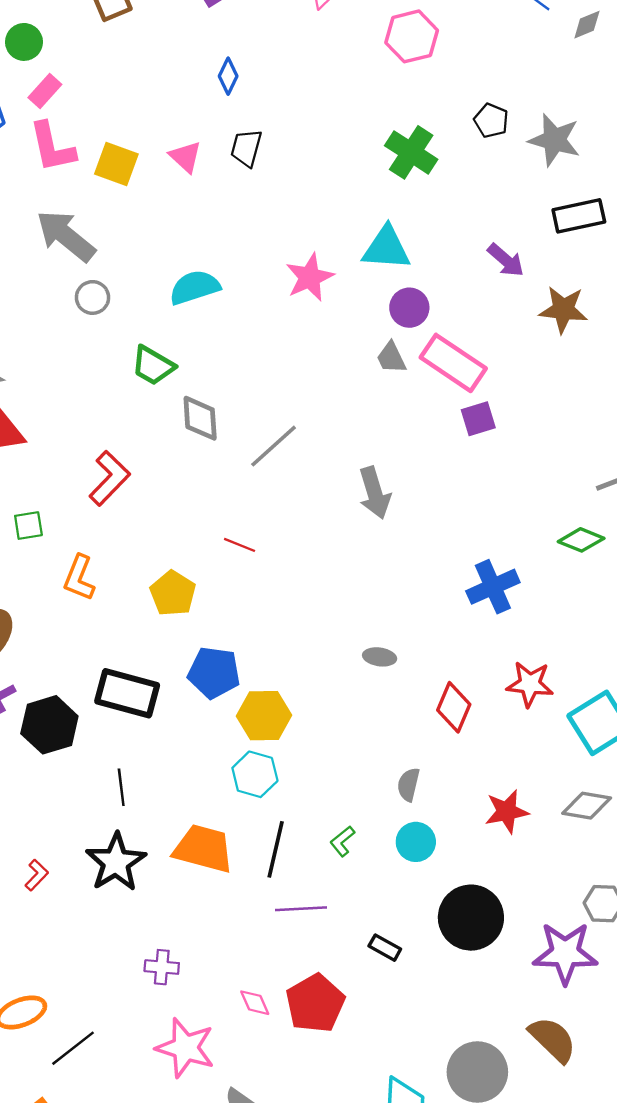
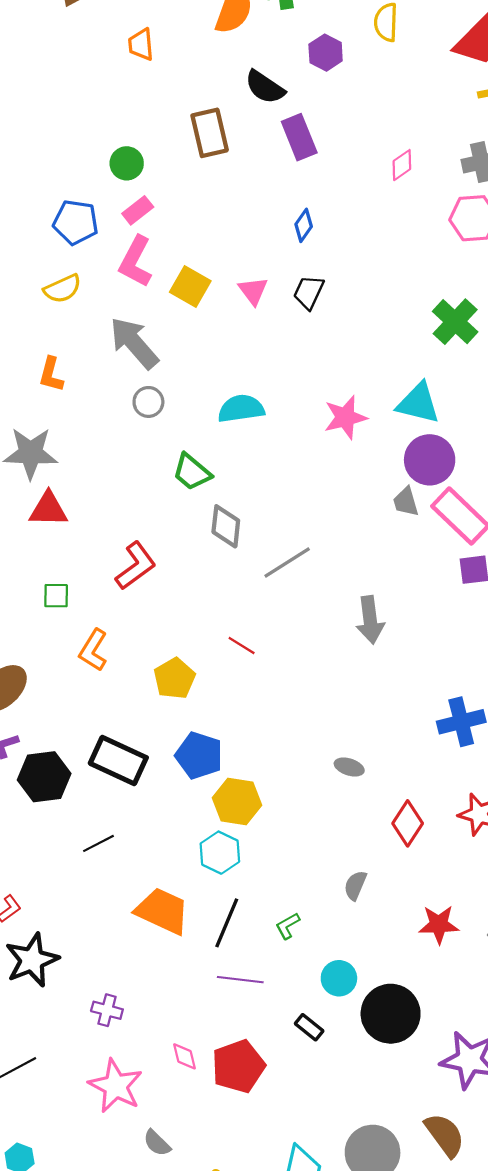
pink L-shape: (52, 147) -> (136, 262), turned 30
purple circle: (409, 308) -> (430, 460), size x1.4
black line: (121, 787) -> (98, 843), turned 60
cyan circle: (416, 842) -> (339, 978), moved
black star: (116, 862) -> (32, 960), moved

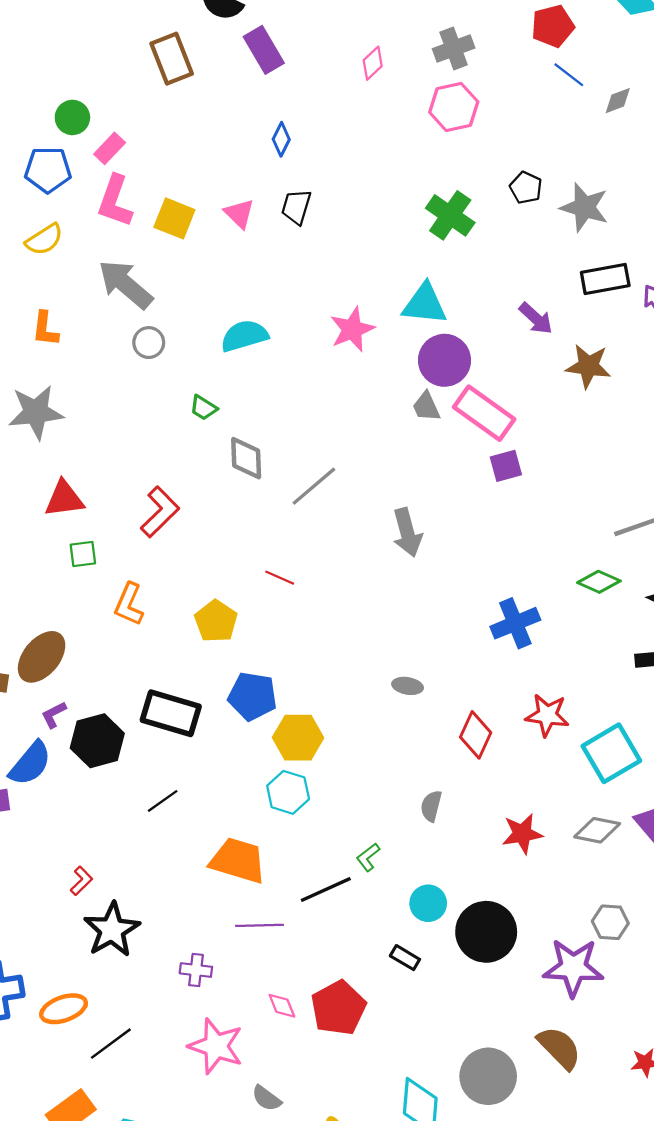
green circle: (127, 163) -> (72, 117), moved
green trapezoid: (192, 472) -> (203, 408), size x0.7
red triangle: (48, 509) -> (64, 499), moved
black line: (227, 923) -> (326, 889), moved, turned 51
purple line: (240, 980) -> (260, 925), moved

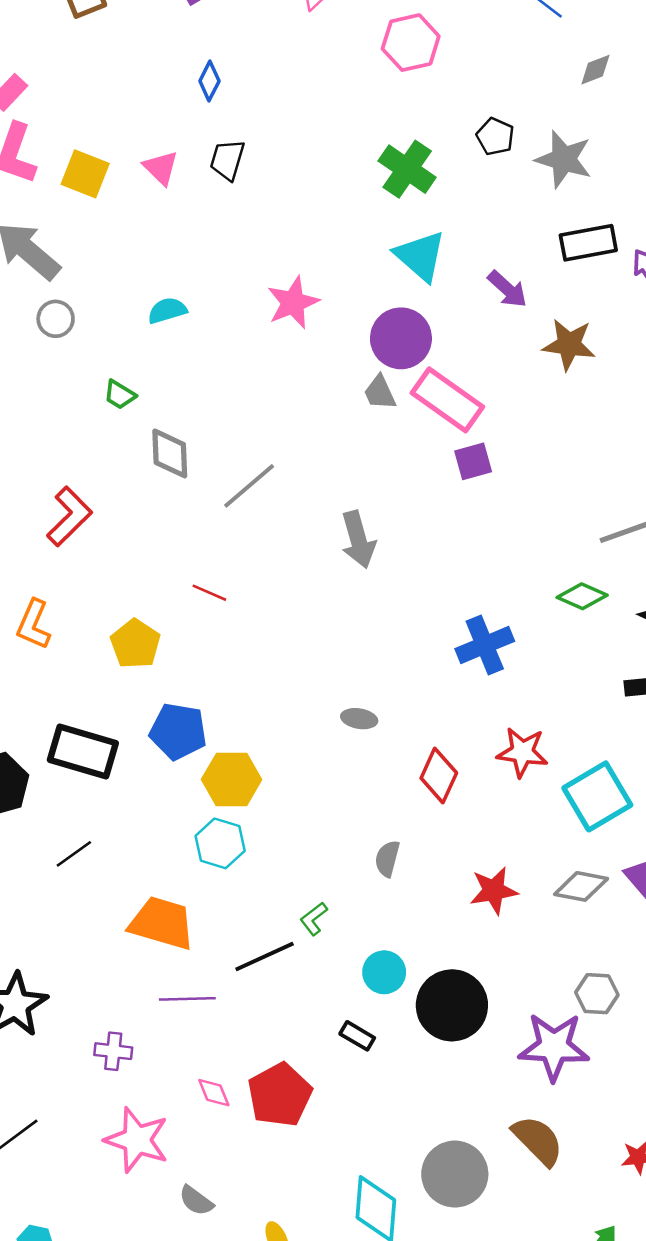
gray diamond: (618, 101) -> (595, 70), moved
cyan triangle: (425, 304) -> (420, 256), moved, turned 36
cyan semicircle: (244, 336) -> (167, 311), size x0.7

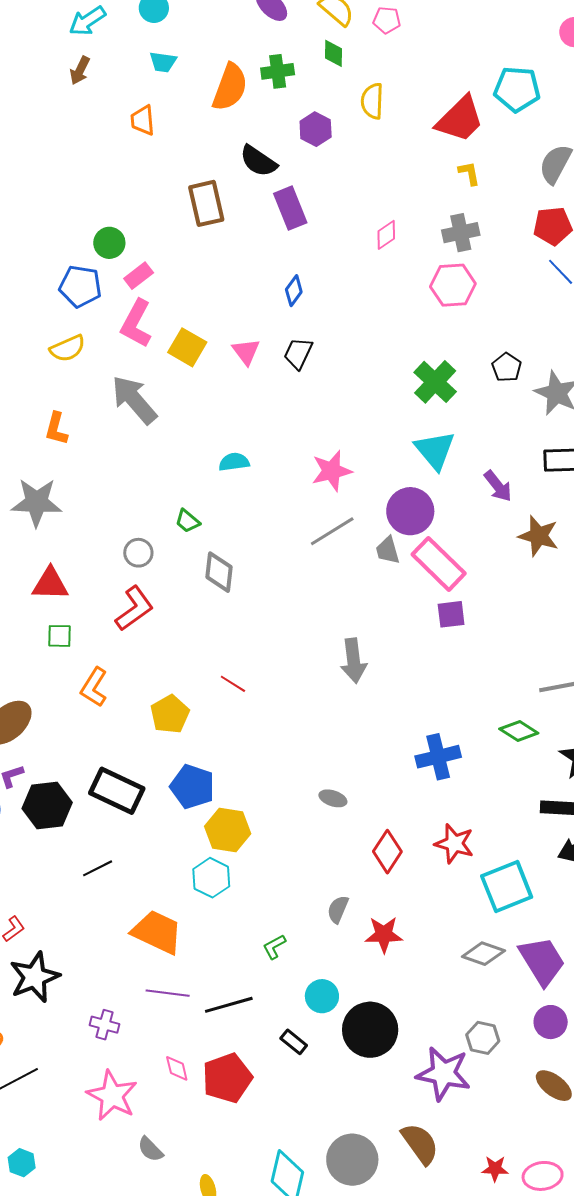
gray circle: (56, 319) -> (138, 553), moved
gray line: (249, 486) -> (332, 531), moved
red star: (494, 891) -> (384, 935), moved
black line: (265, 957) -> (229, 1005), moved

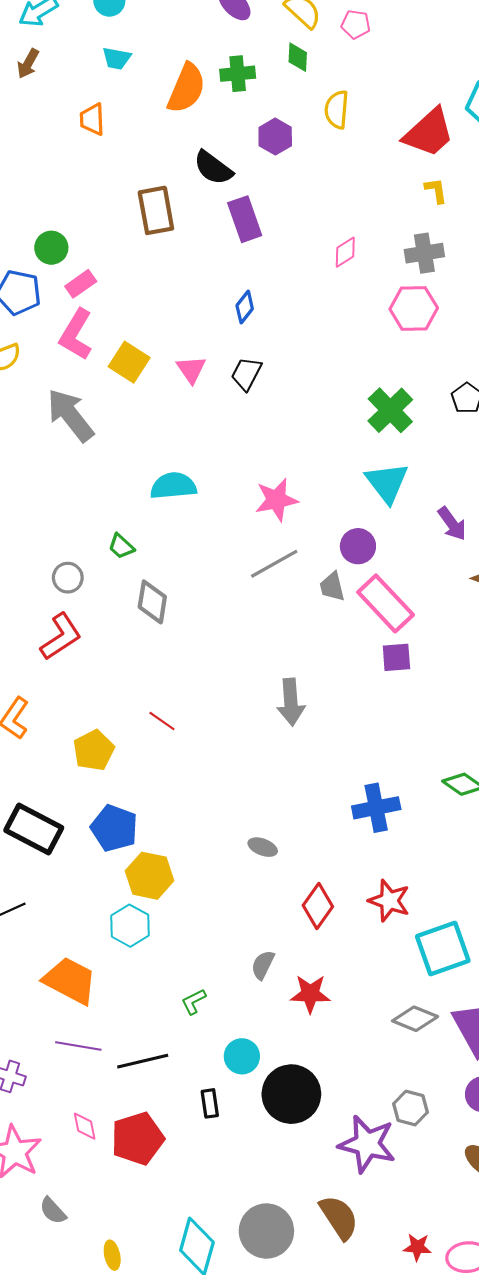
cyan semicircle: (234, 462) -> (173, 486), size x1.4
purple circle: (410, 511) -> (358, 546), size x0.7
black rectangle: (294, 1042) -> (210, 1103), turned 40

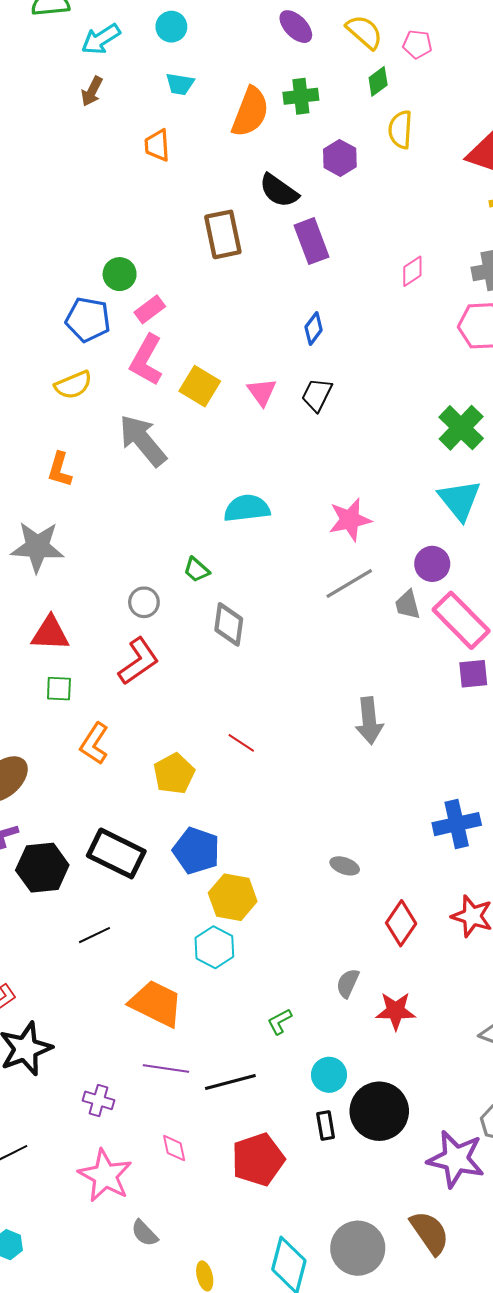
green diamond: (298, 57) -> (378, 81), moved, turned 52
black rectangle: (210, 1103) -> (326, 1125), moved
red pentagon: (138, 1139) -> (258, 1159), moved

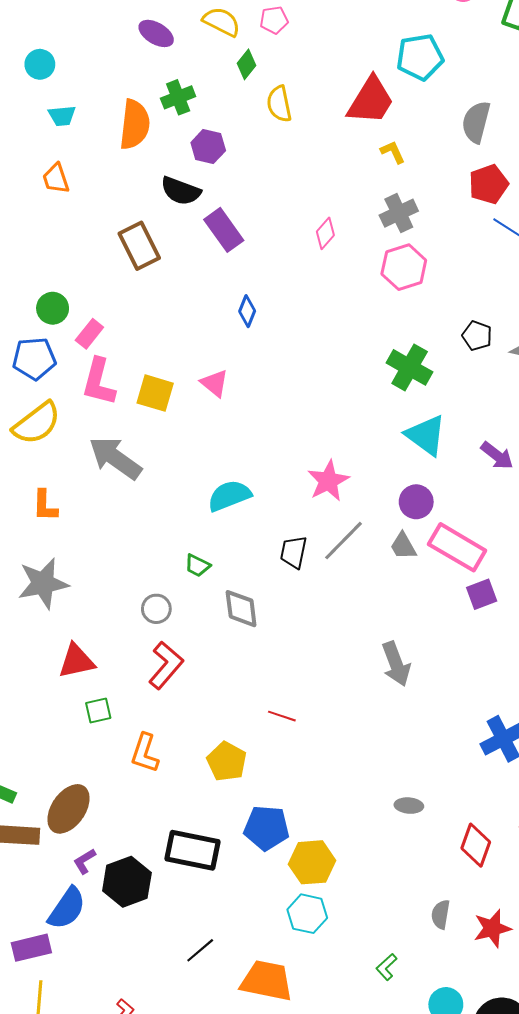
purple hexagon: (340, 158) -> (208, 147), moved
yellow semicircle: (73, 385) -> (37, 423), size x1.4
black trapezoid: (317, 395) -> (294, 552), moved
black line: (94, 935) -> (200, 950), moved

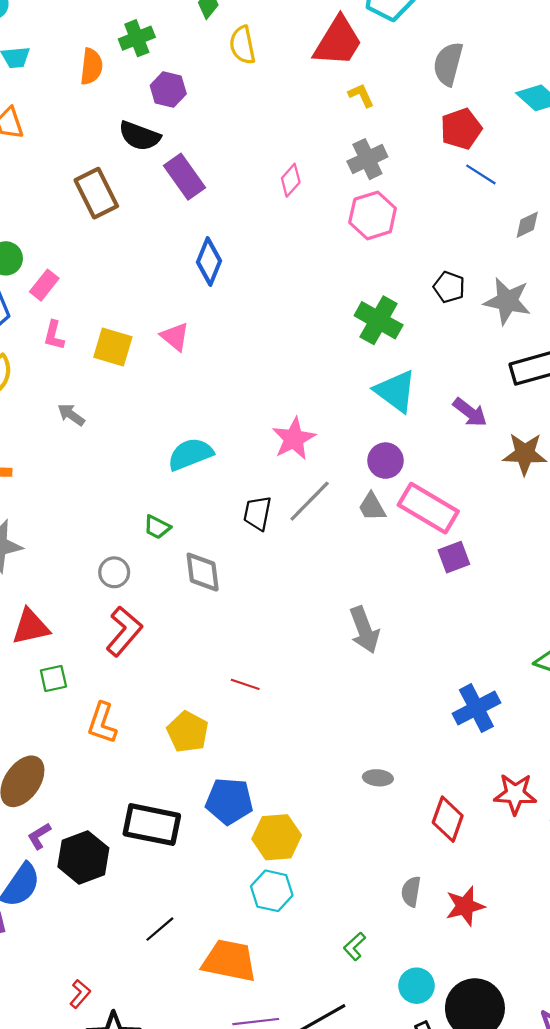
orange semicircle: (135, 125) -> (91, 67), size x0.7
blue diamond: (247, 311) -> (209, 261), size x1.4
pink L-shape: (99, 382) -> (54, 335), size x0.6
gray arrow: (115, 458) -> (71, 415), size x0.5

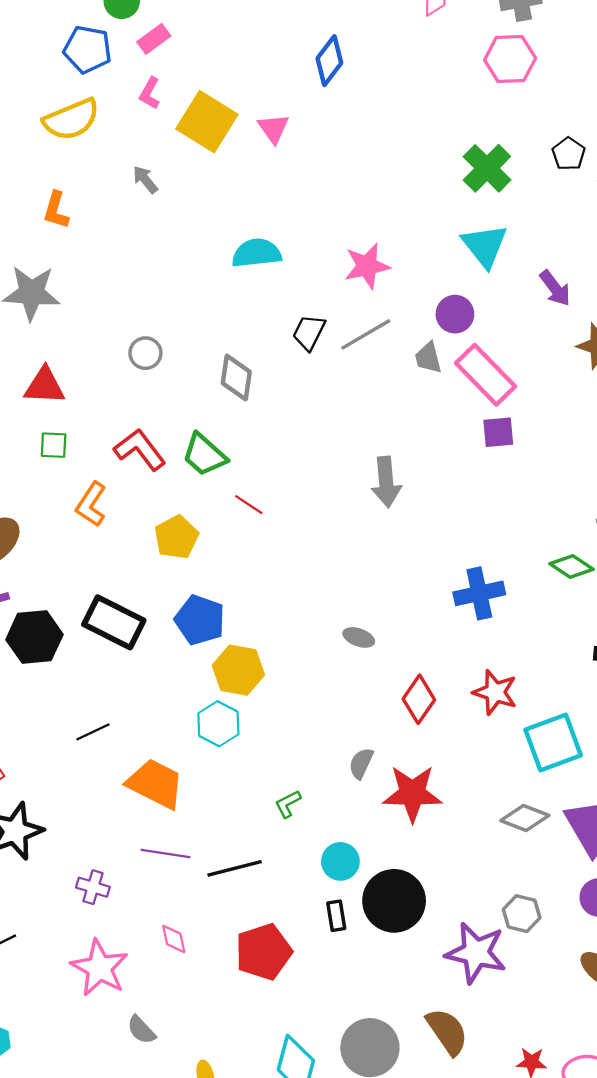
yellow square: (113, 347) -> (207, 122), size x1.4
green trapezoid: (157, 527) -> (204, 455), moved, size x1.6
red L-shape: (124, 631) -> (140, 450), moved, turned -93
red star: (465, 906) -> (412, 793), size x1.4

